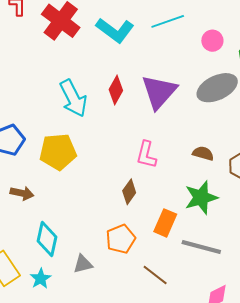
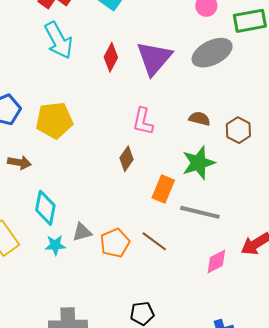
cyan arrow: (73, 98) -> (58, 40), moved
orange pentagon: (121, 239) -> (115, 243), moved
cyan star: (41, 279) -> (55, 245), moved, turned 30

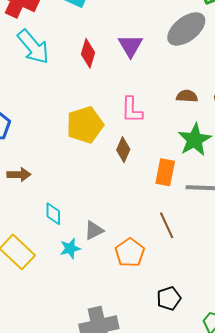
purple triangle: (154, 58) -> (131, 46), size x0.7
yellow pentagon: (54, 120) -> (85, 125), moved
cyan diamond: (45, 208) -> (53, 214), size x0.7
brown line: (154, 241) -> (167, 225), turned 40
orange pentagon: (115, 243) -> (130, 253), moved

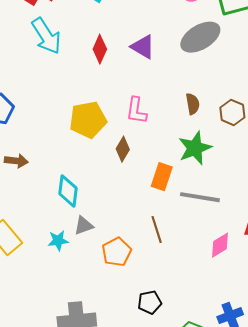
purple triangle: (131, 46) -> (143, 47), turned -36
brown semicircle: (187, 96) -> (193, 104), turned 70
cyan diamond: (53, 214) -> (68, 191), moved, size x1.4

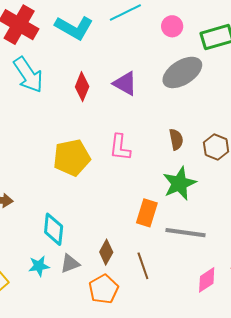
brown diamond: (123, 149) -> (106, 252), moved
cyan star: (58, 241) -> (39, 266), moved

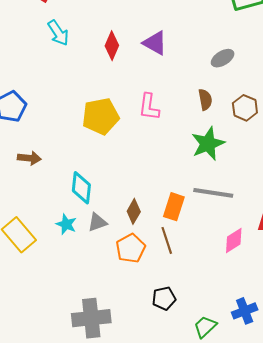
gray ellipse: (182, 72) -> (223, 58), moved, size x0.6
cyan arrow: (28, 75) -> (58, 33), size x0.7
orange rectangle: (147, 213) -> (174, 207), moved
cyan star: (39, 266) -> (66, 224), turned 30
brown line: (143, 266) -> (167, 240), moved

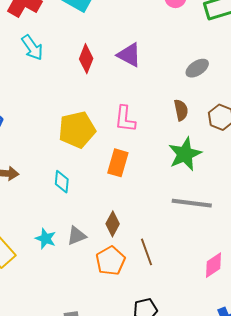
cyan diamond: (81, 188) -> (62, 182), moved, size x0.7
orange rectangle: (174, 207) -> (118, 163), moved
pink diamond: (234, 241) -> (213, 265), moved

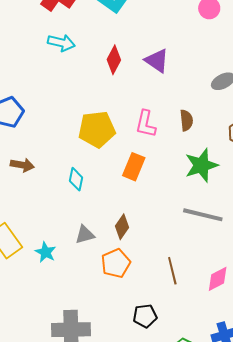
cyan arrow: (32, 48) -> (61, 43), turned -48
brown semicircle: (181, 110) -> (186, 120), moved
cyan star: (46, 239) -> (46, 252), moved
brown line: (147, 252) -> (172, 271), moved

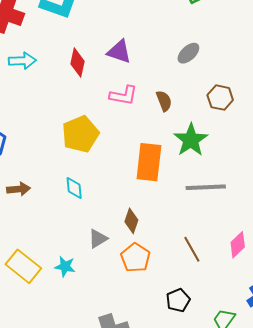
pink L-shape: (146, 124) -> (124, 95), moved, turned -76
orange rectangle: (134, 167) -> (149, 162), moved, size x1.4

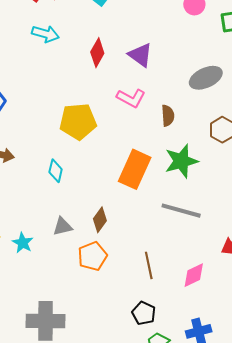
gray ellipse: (188, 53) -> (206, 78), size x1.4
black pentagon: (178, 300) -> (144, 313), moved, turned 30

